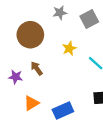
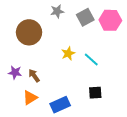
yellow star: (69, 48) -> (68, 53), moved
brown arrow: (37, 68) -> (34, 76), moved

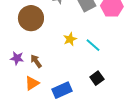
black square: (95, 93) -> (97, 78), turned -32

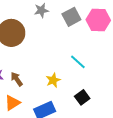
yellow star: (70, 39) -> (53, 80), moved

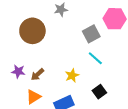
gray square: (71, 17) -> (91, 34), moved
brown arrow: (17, 79) -> (38, 74), turned -96

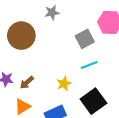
cyan line: (95, 58) -> (89, 65), turned -63
black square: (99, 92) -> (93, 101), size x1.6

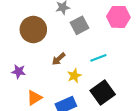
gray square: (85, 39) -> (80, 25), moved
brown arrow: (27, 83) -> (59, 59), moved

